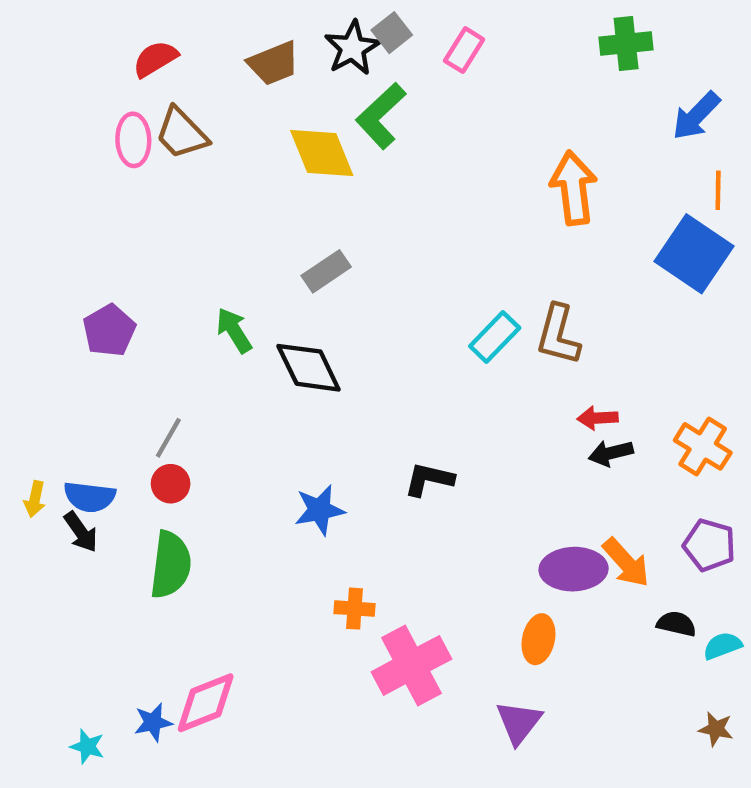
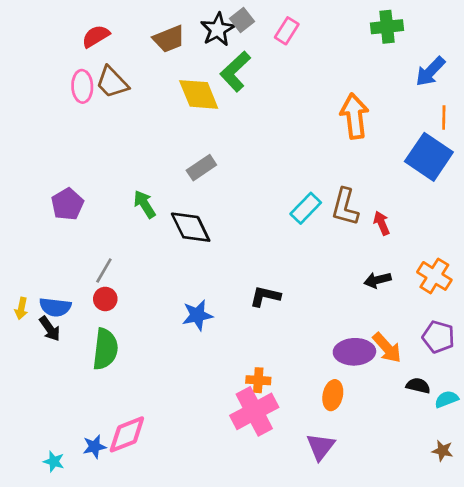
red arrow: (598, 418) -> (382, 223), moved, turned 70
orange cross: (355, 609) -> (258, 380), moved

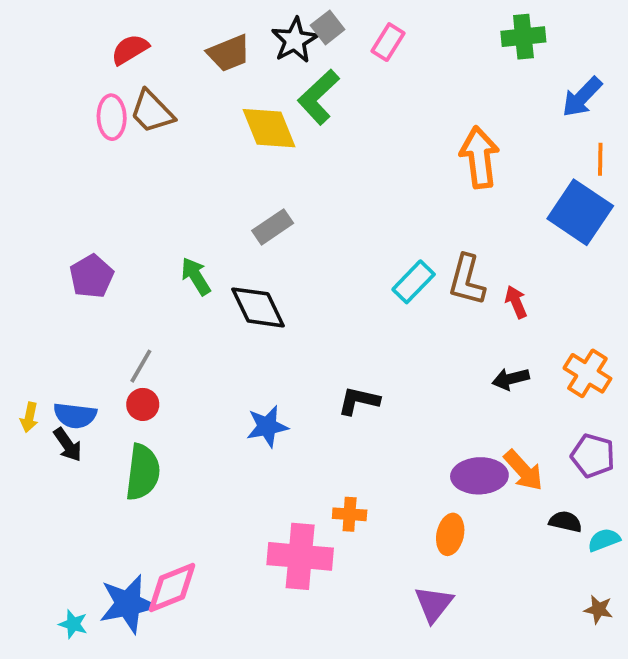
pink cross: (254, 411) -> (300, 556), moved, turned 33
blue star: (94, 447) -> (128, 604), size x1.8

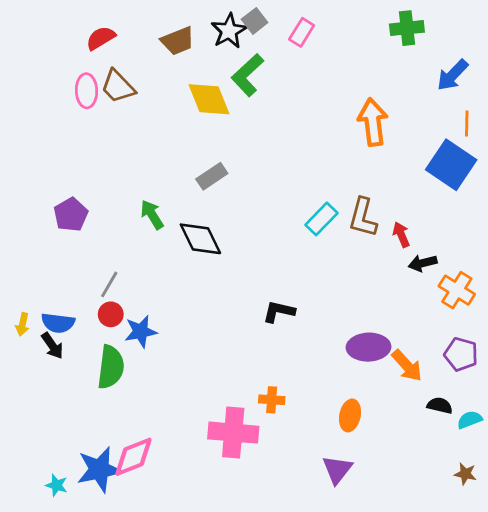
black arrow: (511, 379) -> (423, 263), moved
blue star: (267, 426) -> (141, 331), moved
purple ellipse: (479, 476) -> (369, 347), moved

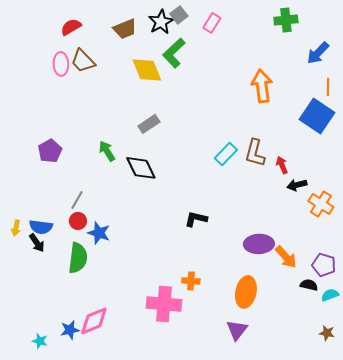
blue star: (141, 331) -> (99, 233), turned 30
purple pentagon: (461, 354) -> (324, 265), moved
orange ellipse: (350, 415) -> (246, 292), size x1.4
blue star: (99, 470) -> (70, 330), size x0.6

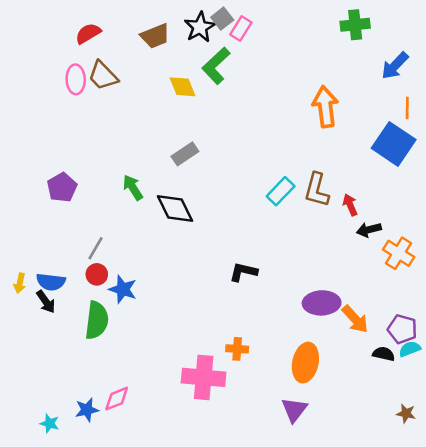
pink rectangle: (212, 23) -> (241, 28), moved
yellow diamond: (147, 70) -> (182, 87), size x0.7
cyan semicircle: (330, 295) -> (410, 349), moved
pink diamond: (94, 321) -> (117, 399), size x0.7

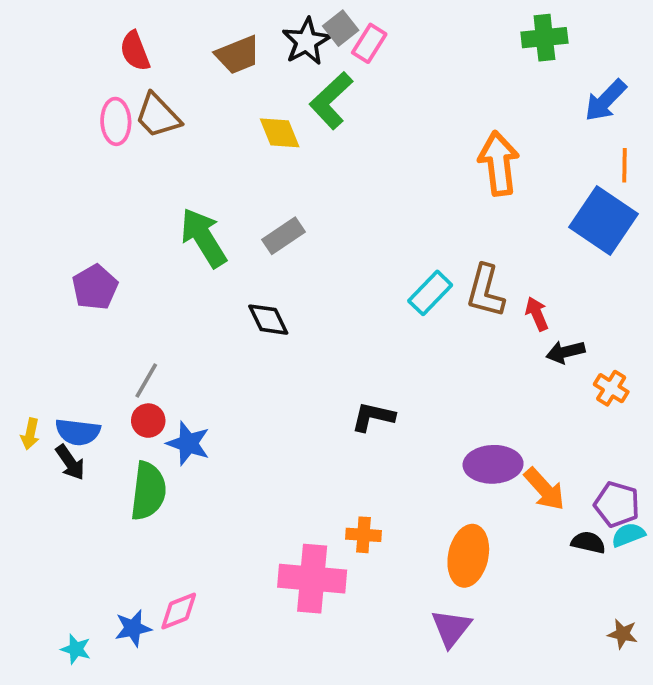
red semicircle: (88, 33) -> (135, 51), turned -80
green arrow: (133, 187) -> (203, 238), moved, size x1.5
black diamond: (175, 209) -> (268, 320), size x0.7
orange cross: (399, 253) -> (611, 388), size x0.7

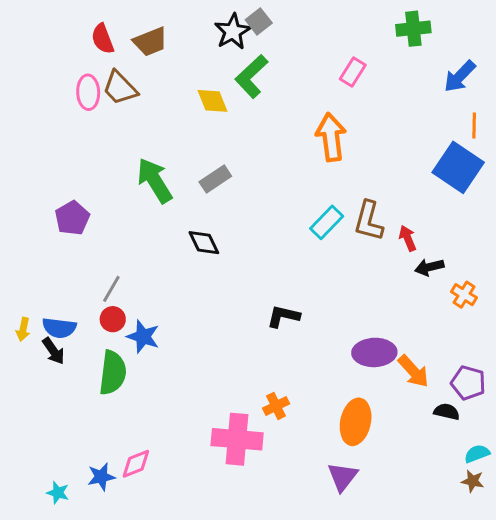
pink rectangle: (369, 43) -> (353, 72), moved
brown trapezoid: (238, 55) -> (150, 42), moved
orange arrow: (499, 163) -> (331, 137), moved
orange cross: (363, 535) -> (276, 406), turned -30
cyan semicircle: (628, 535) -> (477, 454), moved

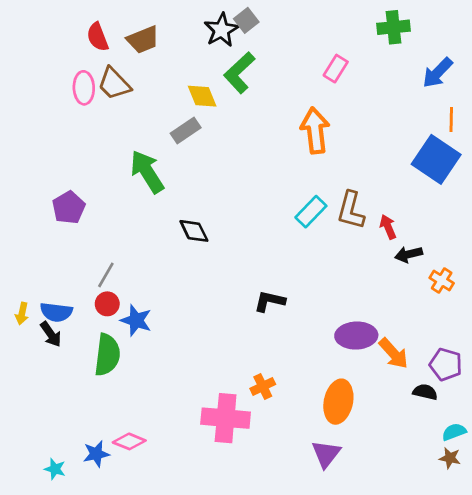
gray rectangle: (215, 179) -> (186, 130), moved
pink diamond: (136, 464) -> (129, 441), turned 44

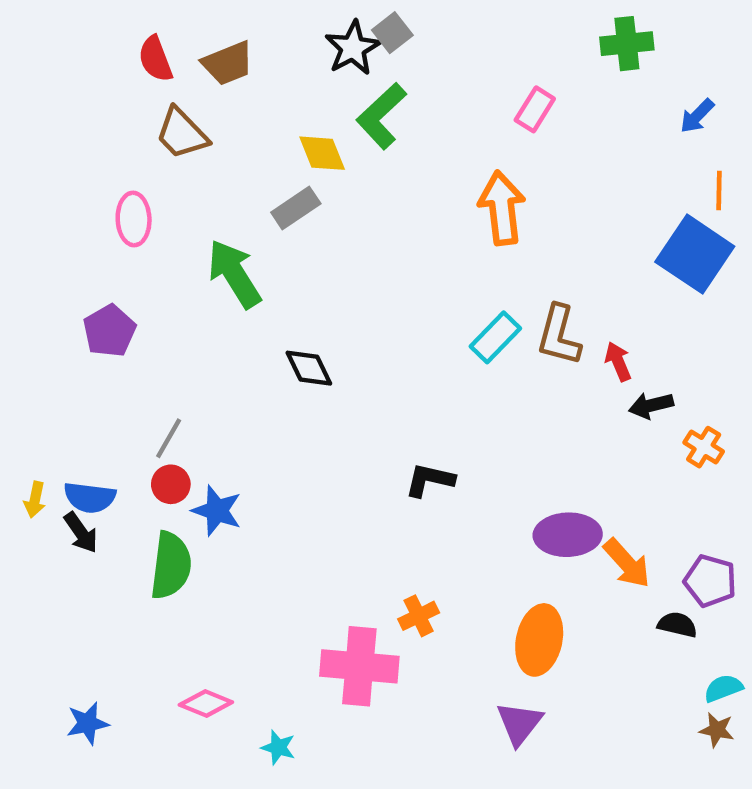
blue arrow: (438, 73) -> (697, 116), size x0.7
pink ellipse: (84, 88) -> (134, 219), moved
blue star: (96, 454) -> (87, 723), moved
cyan star: (55, 469) -> (278, 747), moved

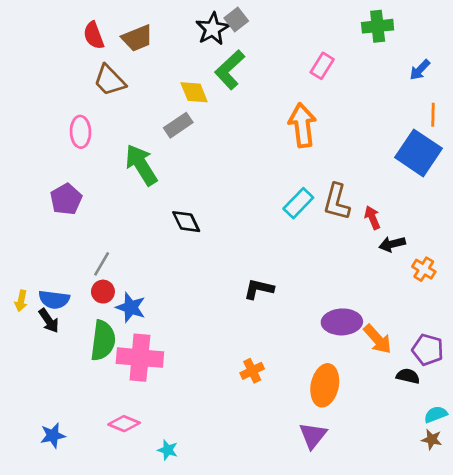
pink cross: (359, 666) -> (140, 358), moved

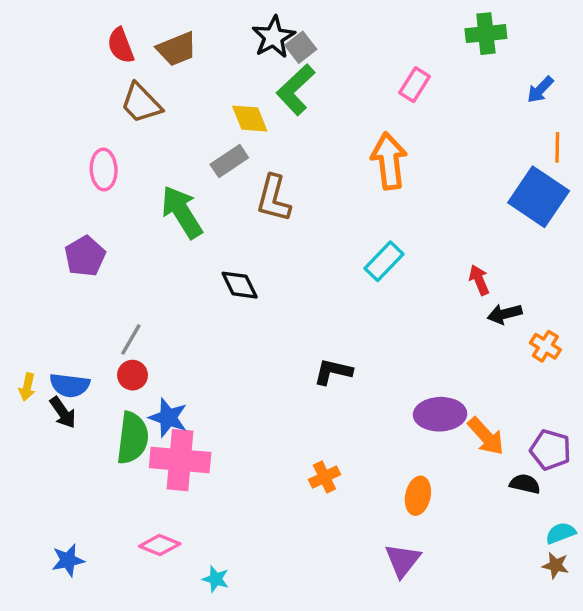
gray square: (236, 20) -> (301, 47), moved
brown L-shape: (337, 202) -> (274, 198), moved
blue star: (131, 307) -> (168, 418), moved
orange ellipse: (325, 385) -> (418, 496), size x0.7

